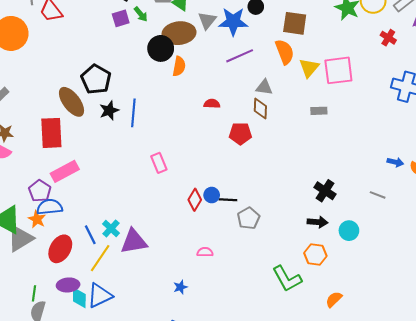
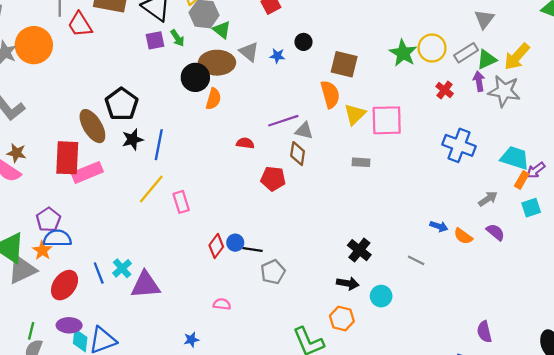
gray triangle: (207, 20) -> (249, 52), turned -36
blue star: (233, 22) -> (277, 56), size x0.5
purple line: (240, 56) -> (283, 121), moved
pink rectangle: (65, 171) -> (87, 172), moved
yellow line: (100, 258) -> (151, 189), moved

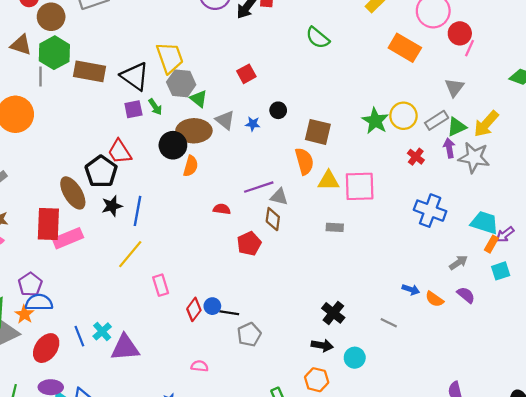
red trapezoid: (80, 24) -> (120, 152), moved
yellow triangle: (355, 114) -> (329, 181), turned 45
red pentagon: (273, 179) -> (249, 244), turned -30
pink rectangle: (181, 202) -> (161, 285), moved

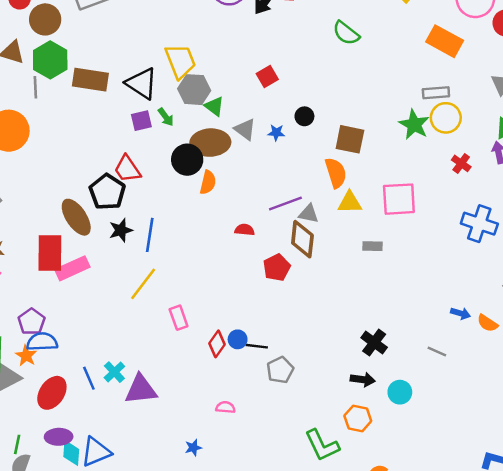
gray rectangle: (437, 120) -> (436, 93), moved, turned 30
yellow triangle: (329, 181) -> (350, 202), moved
brown diamond: (273, 219) -> (302, 239), size x1.4

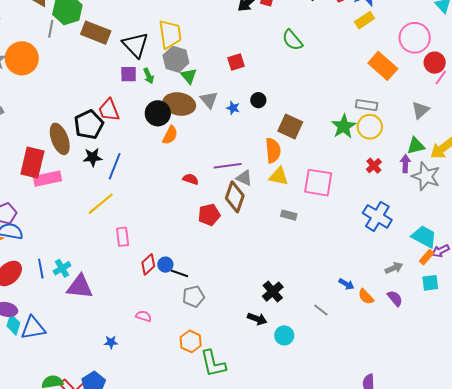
green semicircle: (346, 33) -> (292, 40), moved
orange hexagon: (358, 418) -> (191, 341), moved

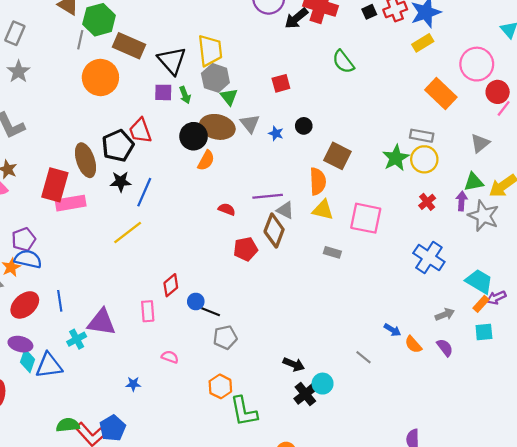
orange circle: (22, 58) -> (100, 77), moved
pink rectangle: (123, 237) -> (148, 311), moved
red diamond: (148, 264) -> (171, 285), moved
cyan cross: (62, 268) -> (77, 339), moved
black cross: (273, 292) -> (305, 394), moved

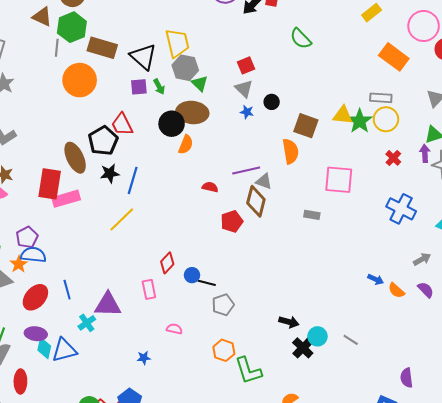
gray triangle: (250, 124) -> (244, 89), moved
yellow triangle: (323, 210) -> (343, 115), moved
gray line: (364, 357) -> (351, 340), moved

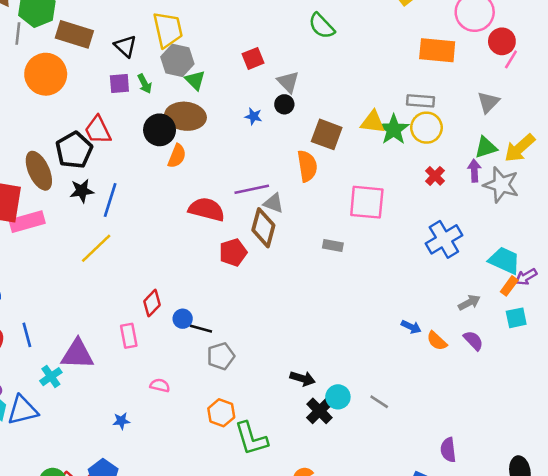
black triangle: (143, 57) -> (125, 46), size x0.7
orange rectangle: (394, 57) -> (437, 50), turned -32
gray triangle: (244, 89) -> (288, 82), moved
red semicircle: (210, 187) -> (207, 209), size x1.8
blue cross: (401, 209) -> (444, 239), turned 32

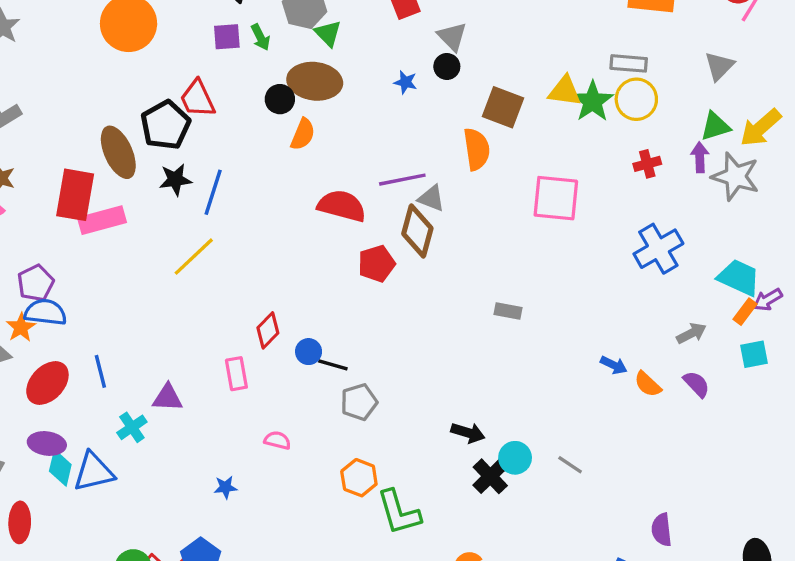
black circle: (160, 130) -> (280, 99), size x0.7
red cross: (435, 176) -> (647, 164), turned 30
gray rectangle: (333, 246) -> (508, 311), moved
purple triangle: (77, 354) -> (168, 398), size x0.7

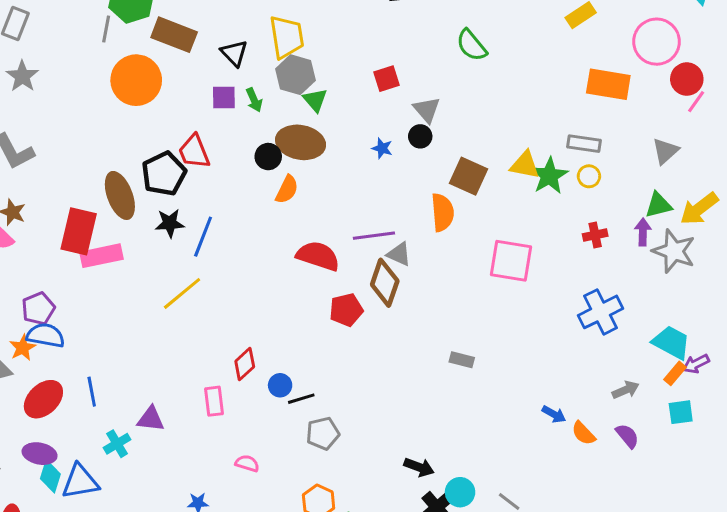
yellow circle: (636, 99) -> (589, 176), size x0.6
black line: (333, 365) -> (301, 399), turned -36

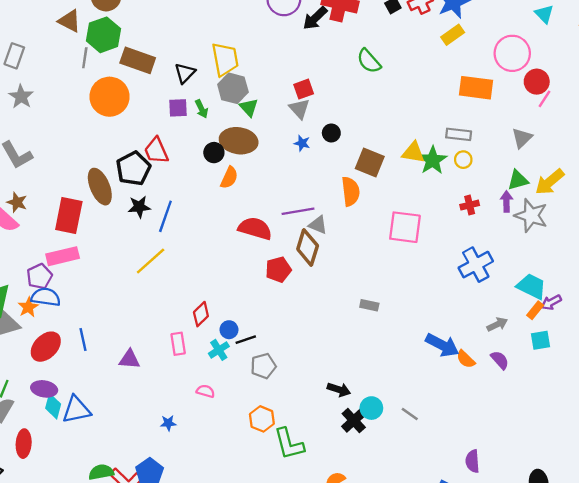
black triangle: (234, 53) -> (185, 73), turned 30
gray triangle: (427, 110) -> (299, 109), moved
pink rectangle: (101, 256) -> (63, 256), moved
blue arrow: (554, 414) -> (442, 345), size x1.8
cyan cross: (117, 444) -> (219, 350), moved

